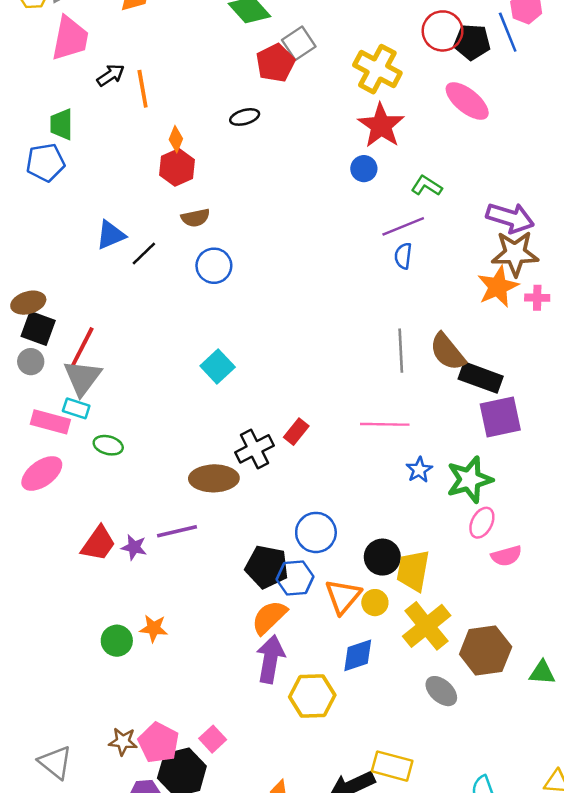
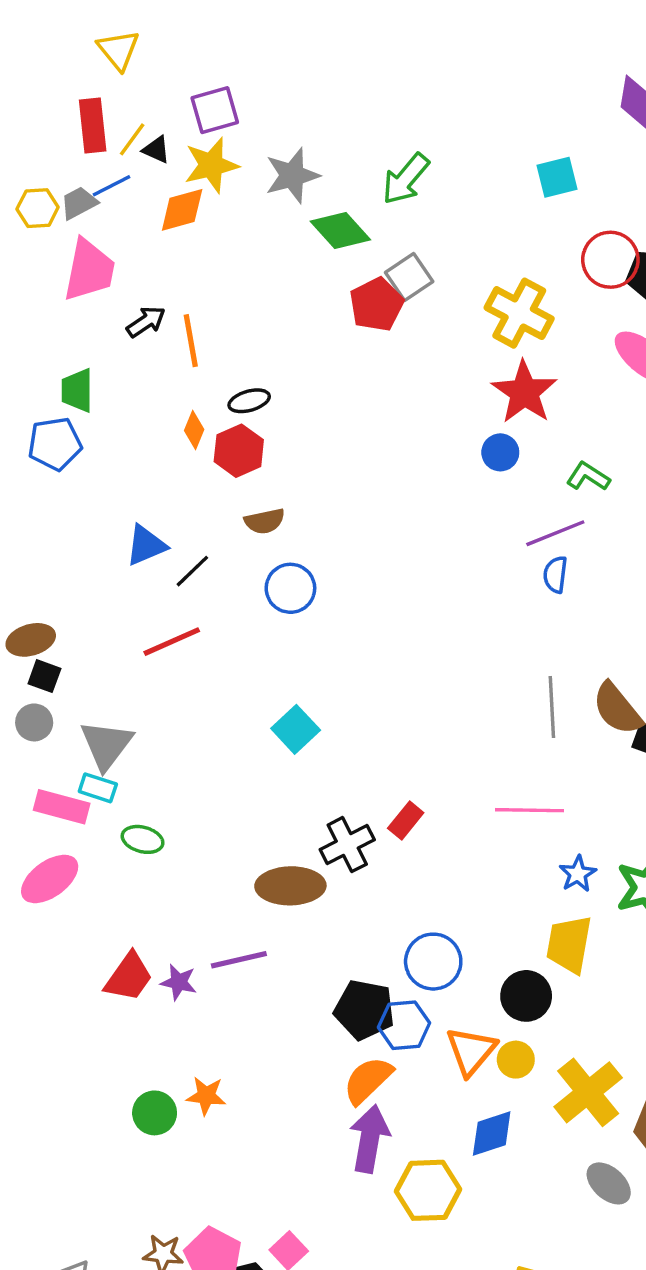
black ellipse: (245, 117) -> (249, 401), moved
orange diamond: (176, 139) -> (194, 430), moved
black square: (38, 328) -> (44, 676), size x0.7
red line: (82, 347) -> (172, 642), moved, turned 39
yellow trapezoid: (413, 571) -> (569, 944), moved

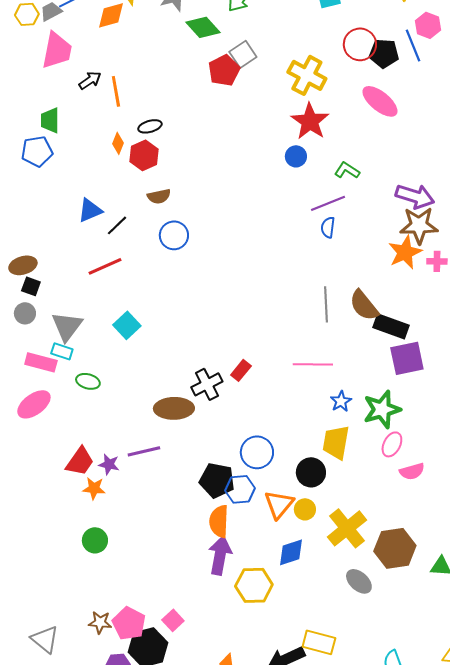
cyan square: (296, 729) -> (127, 325), moved
orange semicircle: (368, 1080) -> (219, 521), turned -44
orange star: (206, 1096) -> (94, 488), moved

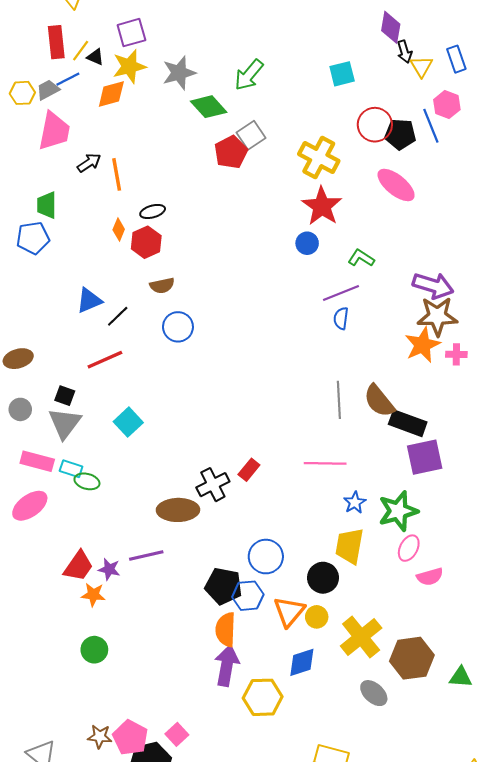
black square: (31, 286) -> (65, 396), moved
cyan rectangle: (62, 351) -> (71, 469), moved

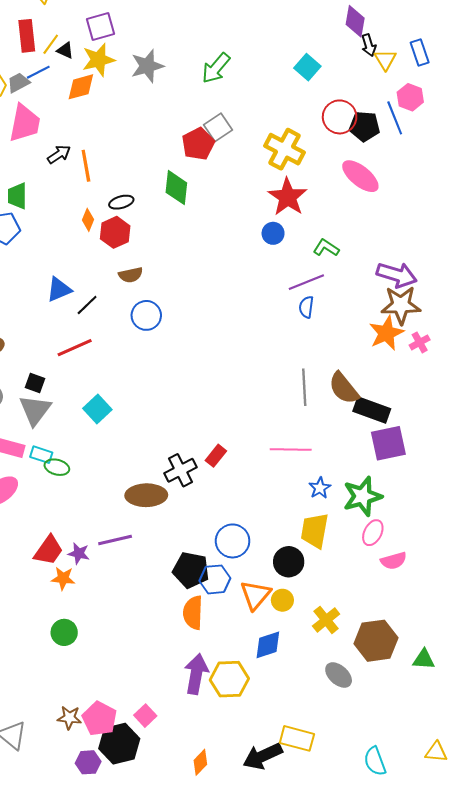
cyan square: (342, 74) -> (307, 67), turned -35
green diamond: (209, 107) -> (176, 188), moved, turned 48
pink cross: (456, 354) -> (420, 342), turned -30
yellow cross: (361, 637) -> (326, 620), size x0.7
purple arrow: (227, 666) -> (196, 674), moved

